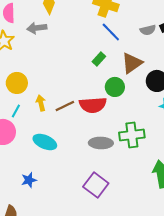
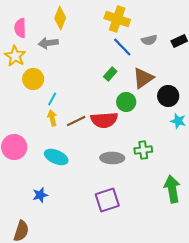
gray semicircle: (148, 30) -> (149, 40), moved
yellow circle: (17, 83) -> (33, 79), moved
cyan line: (16, 111) -> (52, 99), moved
green cross: (132, 135) -> (143, 150), size x0.7
purple square: (96, 185) -> (107, 200), turned 35

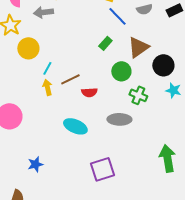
red semicircle: (104, 120) -> (89, 92), moved, size x0.6
brown line: (76, 121) -> (70, 79), moved
green cross: (143, 150) -> (138, 95), moved, turned 30
cyan ellipse: (56, 157) -> (75, 126), moved
gray ellipse: (112, 158) -> (119, 119), moved

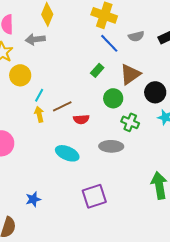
blue star: (35, 164) -> (33, 199), moved

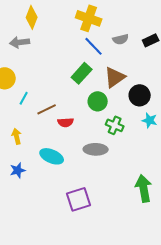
green rectangle: (97, 70) -> (82, 73), size x1.5
yellow arrow: (39, 114) -> (17, 136), moved
blue star: (33, 199) -> (18, 170), moved

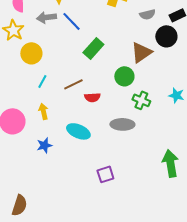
blue line: (94, 46) -> (71, 21), moved
green rectangle: (82, 73) -> (93, 48), moved
black circle: (140, 95) -> (166, 36), moved
cyan line: (24, 98) -> (42, 81), moved
purple square: (79, 199) -> (105, 174), size x0.7

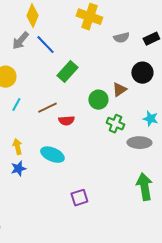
gray arrow: (46, 17) -> (20, 41), turned -42
black circle: (166, 36) -> (142, 73), moved
brown triangle: (141, 52) -> (119, 90), moved, size x0.7
yellow arrow: (43, 111) -> (17, 147), moved
gray ellipse: (122, 124) -> (139, 143), moved

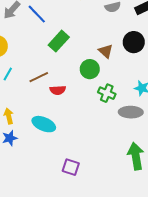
brown triangle: (119, 90) -> (106, 51), moved, turned -42
purple square: (79, 198) -> (71, 167), turned 36

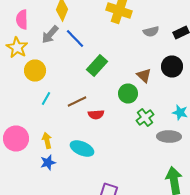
green cross: (107, 93) -> (145, 118), turned 30

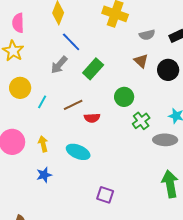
gray arrow: (50, 34) -> (59, 65), moved
yellow circle: (35, 70) -> (20, 88), moved
brown triangle: (144, 76) -> (141, 61), moved
blue star: (48, 162) -> (44, 175), moved

